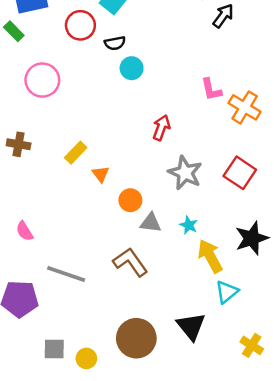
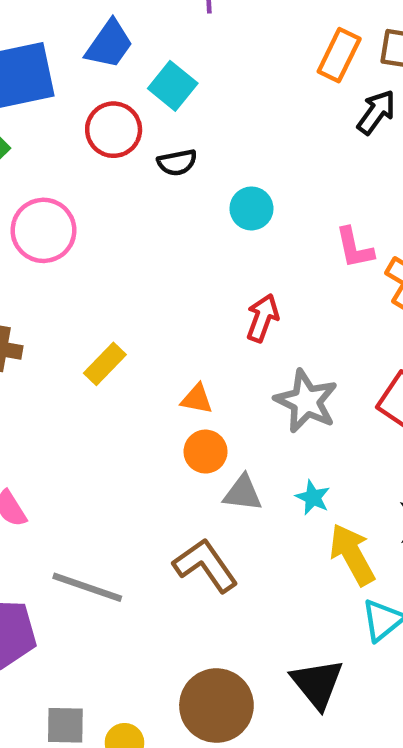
cyan circle: (132, 68) -> (251, 208), moved
orange triangle: (101, 174) -> (197, 399), moved, turned -42

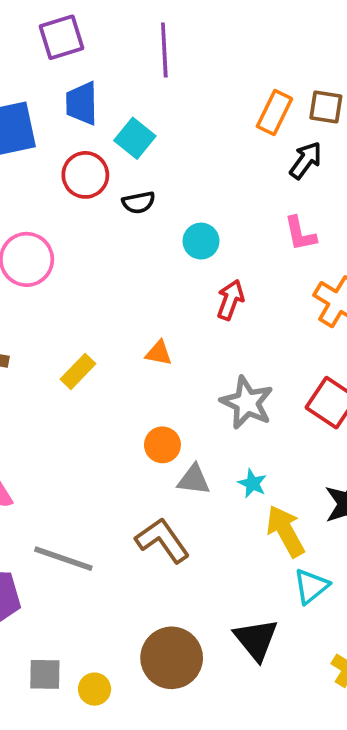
blue trapezoid: (109, 44) -> (82, 103), turned 144
pink L-shape: (354, 248) -> (300, 234), moved
red arrow: (262, 318) -> (230, 300), moved
orange triangle: (197, 399) -> (159, 353), moved

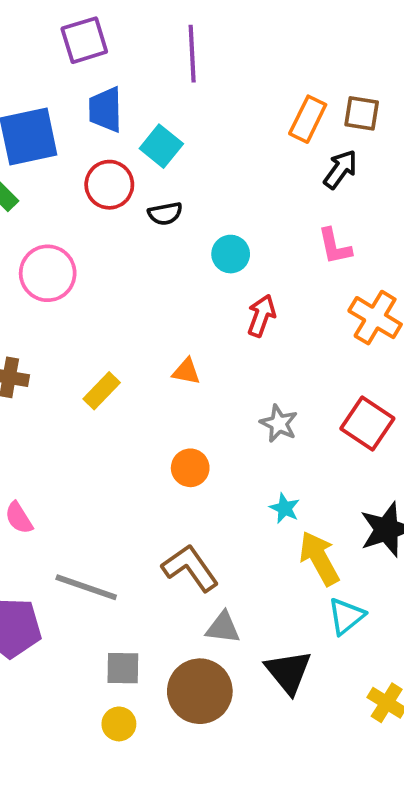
gray star: (247, 403) -> (279, 424), size x0.7
gray triangle: (194, 480) -> (223, 628), moved
gray square: (45, 674) -> (123, 668), moved

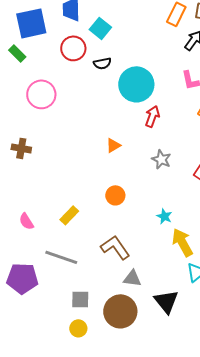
cyan circle: (231, 254) -> (136, 84), size x1.8
orange triangle: (186, 372) -> (113, 145), turned -42
yellow rectangle: (102, 391) -> (69, 215), moved
gray star: (279, 424) -> (161, 159), moved

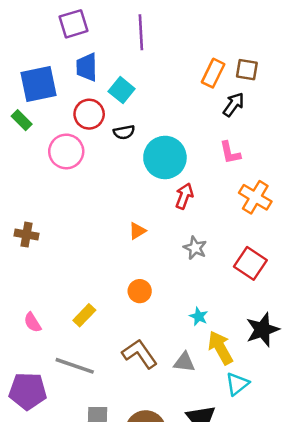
pink circle: (41, 94) -> (66, 151), moved
gray triangle: (132, 278) -> (184, 362), moved

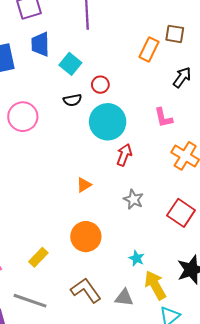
brown square: (247, 70) -> (175, 34), moved
black arrow: (234, 104) -> (182, 77), moved
red circle: (89, 114) -> (100, 85), moved, size x0.7
orange circle: (140, 291) -> (86, 237), size x1.5

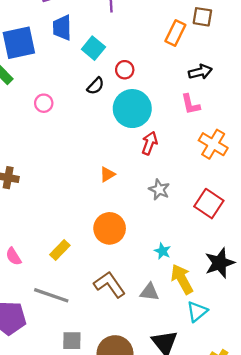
black arrow: (182, 77) -> (200, 72), moved, turned 40
black semicircle: (72, 100) -> (96, 86), turned -36
pink circle: (23, 117) -> (44, 103), size x0.6

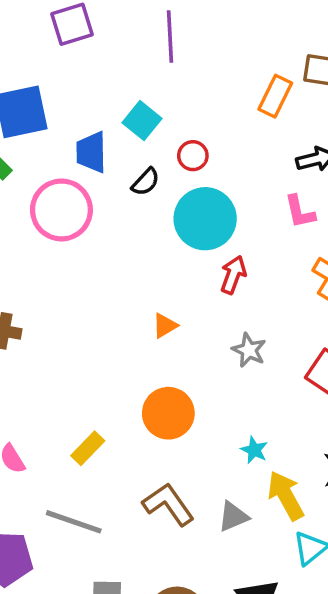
blue trapezoid: (62, 28) -> (91, 152), moved
pink circle: (44, 103) -> (61, 210), size x2.0
gray triangle: (150, 292) -> (233, 517), turned -30

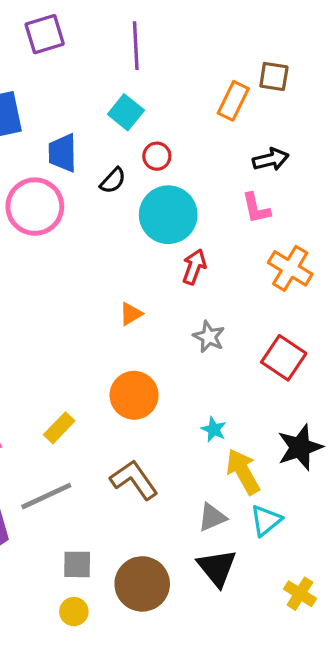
cyan square: (142, 121) -> (126, 112), moved
gray triangle: (233, 517) -> (212, 517), moved
gray line: (74, 522) -> (46, 496), turned -44

